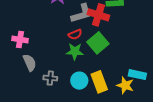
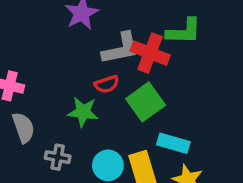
green star: (75, 51) -> (83, 112), moved
cyan rectangle: (137, 75) -> (173, 143), moved

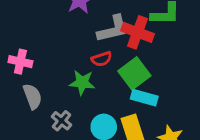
cyan rectangle: (173, 143) -> (144, 98), moved
gray cross: (58, 157) -> (61, 121), turned 30

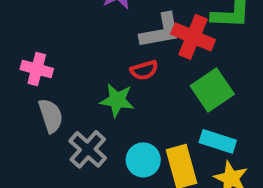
green square: (134, 73) -> (212, 90), moved
cyan rectangle: (144, 98) -> (218, 141), moved
gray cross: (61, 121) -> (88, 149), size x1.4

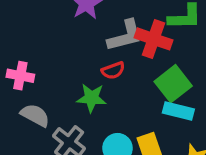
gray semicircle: (51, 116) -> (35, 115), turned -40
cyan rectangle: (218, 141) -> (178, 111), moved

